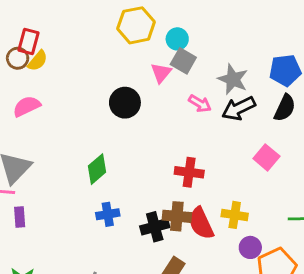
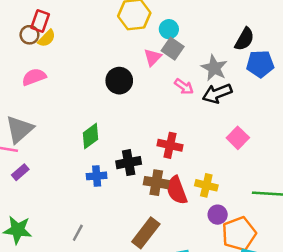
black semicircle: (285, 108) -> (244, 39), moved
purple rectangle: (20, 217) -> (20, 172), turned 49
black cross: (155, 227) -> (129, 163), moved

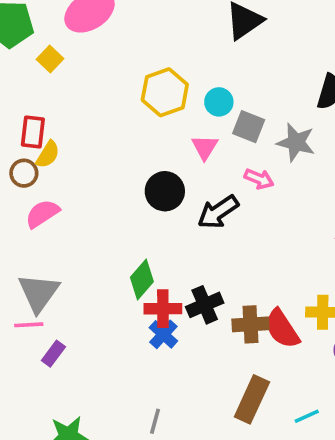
brown circle: (29, 35) -> (24, 173), moved
gray square: (173, 49) -> (249, 127), moved
black arrow: (217, 93) -> (218, 212), moved
red cross: (170, 145) -> (163, 309), moved
blue cross: (97, 176) -> (163, 334), turned -30

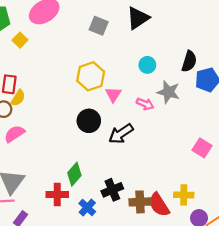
yellow hexagon: (165, 92) -> (91, 76), moved
cyan circle: (219, 102) -> (147, 65), moved
gray square: (249, 127) -> (99, 26), moved
pink arrow: (259, 179) -> (145, 104), moved
red cross: (163, 309) -> (57, 194), moved

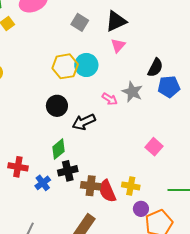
cyan circle: (147, 65) -> (86, 65), moved, size x1.5
pink triangle: (113, 94) -> (118, 45), moved
green diamond: (74, 174) -> (59, 149), moved

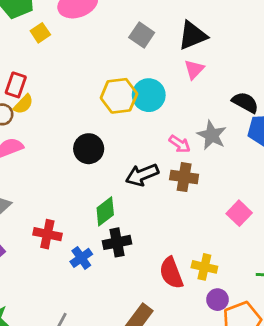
black semicircle: (155, 68) -> (245, 102), turned -90
black circle: (57, 106) -> (89, 149), moved
brown cross: (91, 186) -> (184, 177), moved

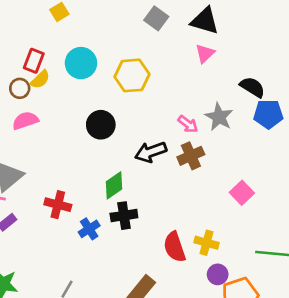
black triangle: (193, 35) -> (205, 21), turned 36
cyan circle: (149, 95) -> (81, 63), moved
brown cross: (184, 177) -> (191, 156), turned -35

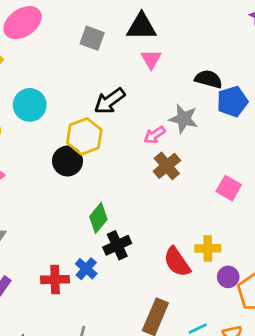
yellow hexagon: (132, 75) -> (84, 136), moved
pink arrow: (188, 124) -> (155, 135), turned 125
black arrow: (151, 152) -> (110, 101), moved
red cross: (58, 205) -> (55, 280), moved

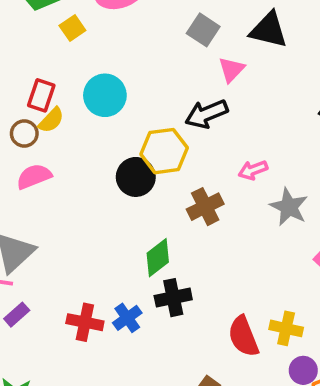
pink triangle: (151, 59) -> (231, 69), moved
gray star: (184, 119) -> (289, 207), moved
brown cross: (167, 166) -> (205, 207), moved

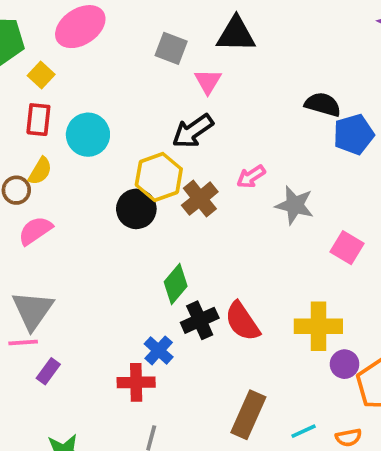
red rectangle: (41, 95) -> (38, 120), moved
brown cross: (205, 207) -> (200, 199), moved
red cross: (85, 322) -> (136, 382), moved
yellow cross: (286, 328) -> (318, 326), size x1.4
red semicircle: (243, 336) -> (242, 321), moved

